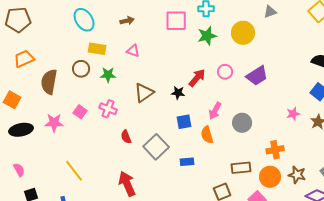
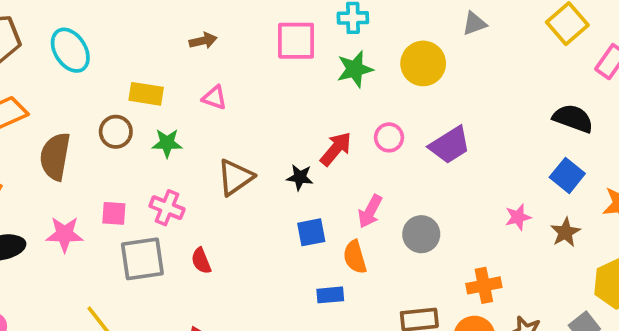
cyan ellipse: (84, 20) -> (70, 50), moved
pink square: (80, 112) -> (114, 213), turned -32
gray square: (156, 147) -> (142, 259), moved, turned 35
blue rectangle: (187, 162) -> (330, 295), moved

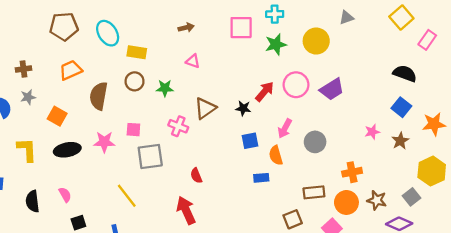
yellow rectangle: (146, 94) -> (137, 52), moved
pink circle: (389, 137) -> (296, 85), size x1.5
pink cross: (167, 208) -> (178, 126), moved
red semicircle: (201, 261) -> (196, 176), moved

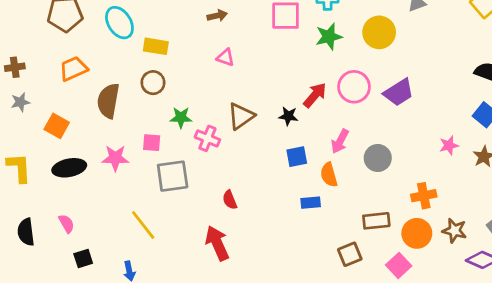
green star: (165, 88) -> (181, 118), moved

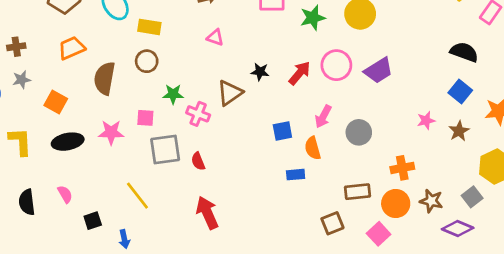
black star: (288, 116) -> (260, 72), moved
red semicircle: (230, 200) -> (198, 161), moved
black square: (83, 258) -> (93, 221), moved

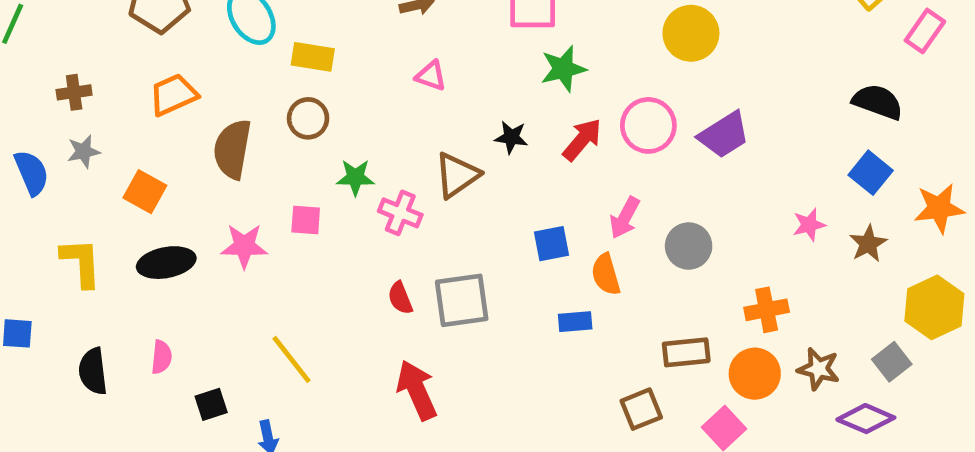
green star: (313, 18) -> (563, 69), moved
gray square: (165, 149) -> (462, 300), moved
pink semicircle: (65, 194) -> (162, 357), turned 36

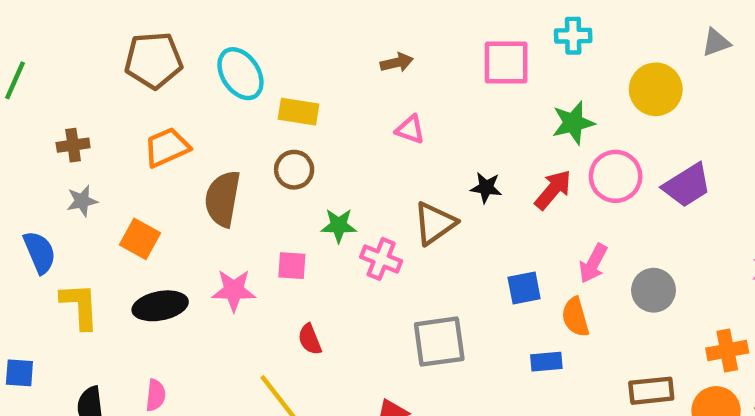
green star: (563, 69) -> (573, 123), moved
blue semicircle: (32, 173) -> (40, 252), moved
red semicircle: (400, 298) -> (310, 339), moved

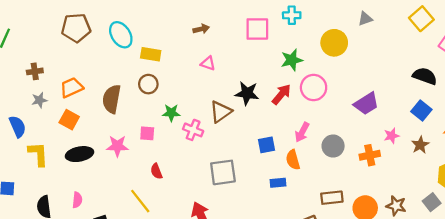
orange trapezoid: (167, 147) -> (71, 88), moved
purple trapezoid: (687, 185) -> (366, 104), moved
black star: (486, 188) -> (247, 93), size x1.5
orange cross: (727, 351) -> (370, 155), moved

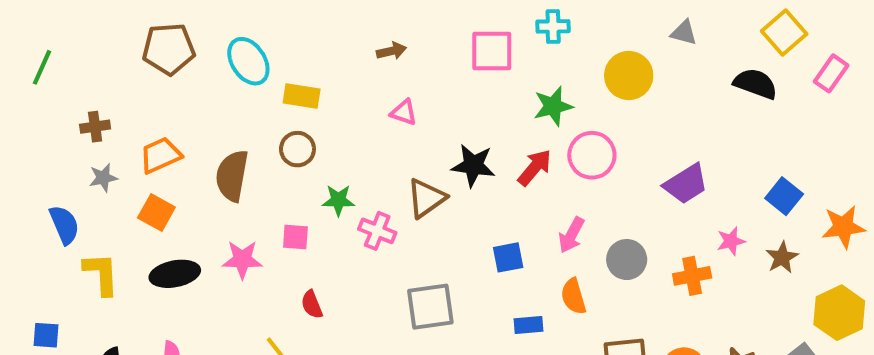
gray triangle: (365, 19) -> (684, 33), turned 35
black semicircle: (425, 76) -> (755, 84), moved
orange semicircle: (293, 160) -> (573, 296), moved

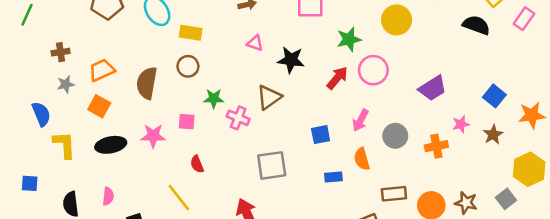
black star: (473, 165) -> (291, 60), moved

